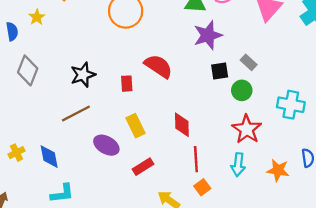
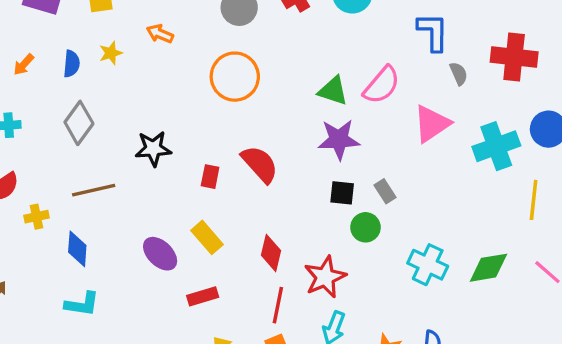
brown line: (76, 114) -> (94, 190), moved
yellow rectangle: (135, 126) -> (207, 237), turned -30
red star: (247, 129) -> (325, 277), moved
yellow cross: (17, 153) -> (37, 217), moved

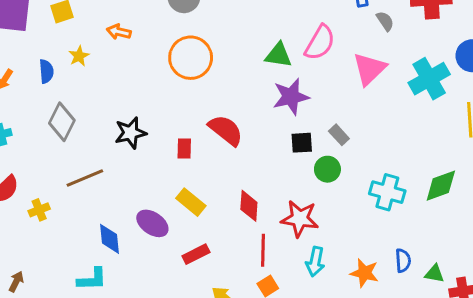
blue diamond: (77, 249) -> (109, 239), moved
red star: (325, 277) -> (300, 219), turned -30

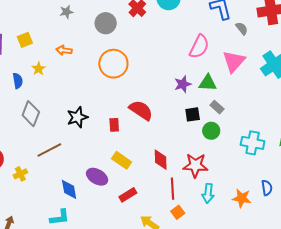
green triangle: (278, 55) -> (208, 83), moved
purple star: (291, 97) -> (183, 84), size x0.7

